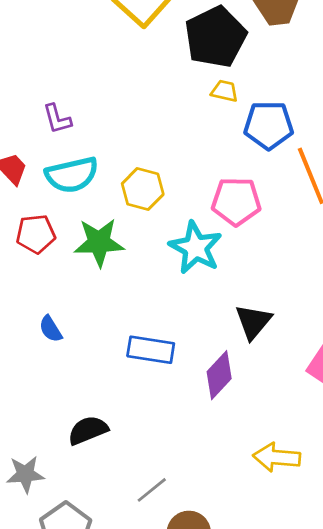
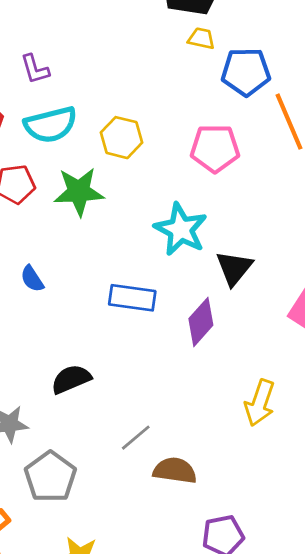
cyan star: (196, 248) -> (181, 229), moved
yellow arrow: (277, 457) -> (260, 403), turned -75

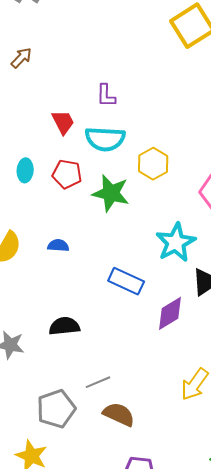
blue semicircle: (32, 279) -> (58, 246), turned 110
gray pentagon: (50, 477) -> (56, 409), moved

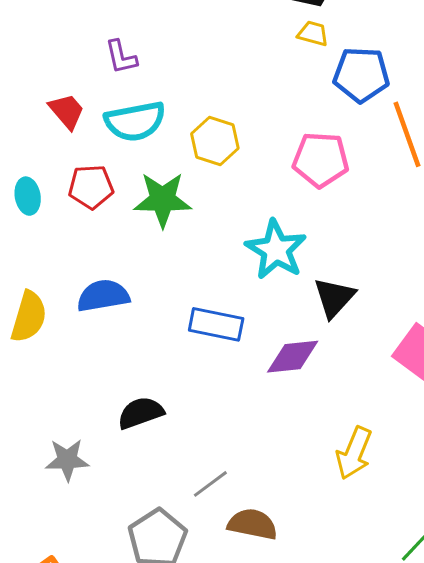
blue semicircle: (58, 246) -> (103, 296), size x1.6
purple diamond: (170, 313) -> (293, 357), turned 39

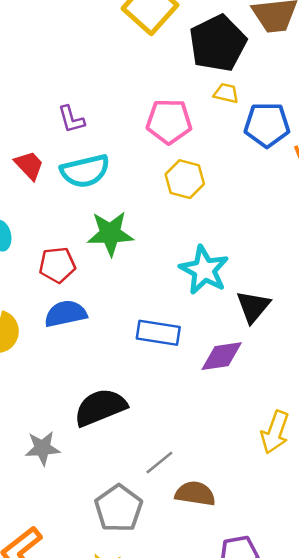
yellow hexagon: (215, 141) -> (185, 179), moved
pink pentagon: (321, 160) -> (169, 121), moved
red pentagon: (91, 187) -> (57, 265), moved
black semicircle: (141, 413) -> (100, 407), size x1.4

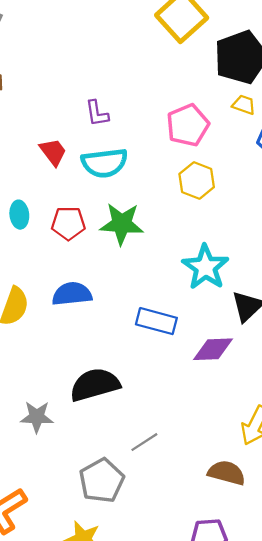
pink pentagon: (169, 121) -> (188, 125), turned -30
red pentagon: (57, 265) -> (68, 223), moved
brown semicircle: (195, 494) -> (227, 473), moved

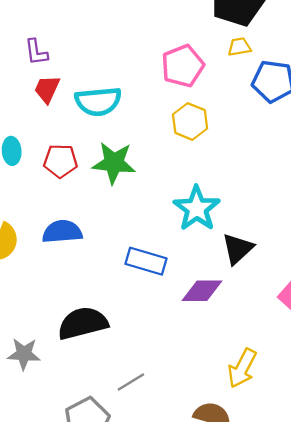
yellow trapezoid: (244, 105) -> (239, 47), turned -30
purple L-shape: (97, 113) -> (36, 52), moved
red trapezoid: (53, 152) -> (47, 89), turned -120

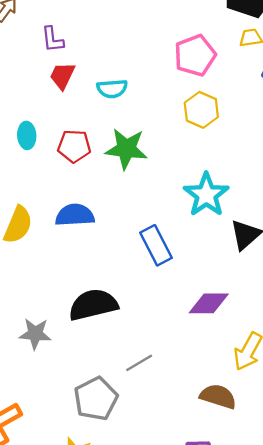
cyan semicircle: (98, 101) -> (112, 89), size x0.7
blue rectangle: (146, 261) -> (156, 245), turned 45
purple diamond: (202, 291) -> (209, 303), moved

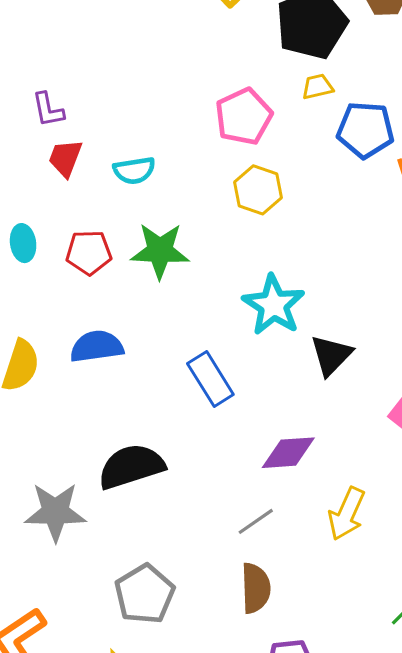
gray star: (35, 334) -> (55, 512), size x1.4
gray line: (139, 363) -> (256, 521), moved
brown semicircle: (218, 396) -> (256, 588), moved, turned 75

